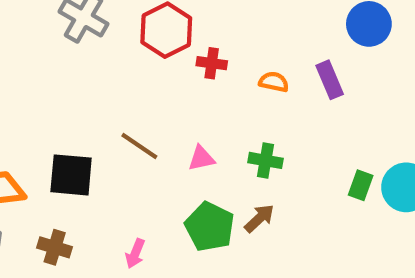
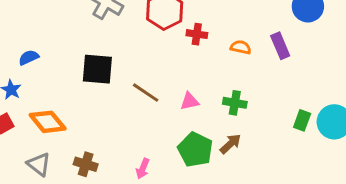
black square: (71, 175) -> (97, 69), moved

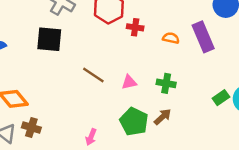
purple rectangle: (280, 46) -> (203, 37), size x1.4
black square: (97, 69) -> (49, 39), moved
green rectangle: (302, 120) -> (221, 98), turned 35
brown cross: (86, 164) -> (31, 127), moved

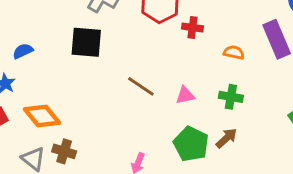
orange semicircle: (171, 38) -> (234, 53), moved

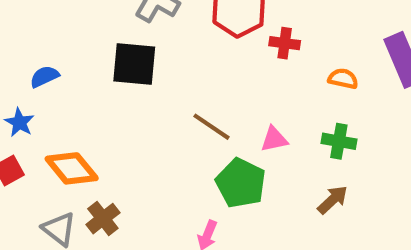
green pentagon: (191, 144) -> (241, 183), moved
brown cross: (64, 151) -> (103, 219), turned 35

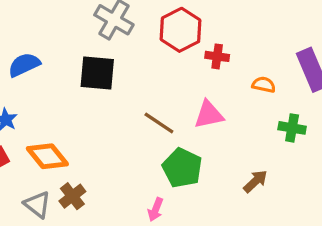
blue semicircle: (44, 77) -> (24, 65), moved, size x1.4
pink triangle: (274, 139) -> (209, 115), moved, size x1.4
green cross: (339, 141) -> (292, 128), moved

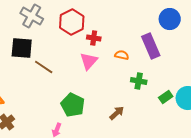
pink triangle: (209, 115) -> (89, 61), moved, turned -36
brown line: (159, 123) -> (44, 67), moved

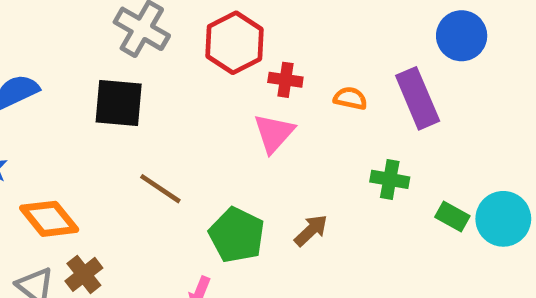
orange semicircle: (122, 55) -> (350, 98), moved
brown line: (44, 67) -> (160, 189), moved
green rectangle: (166, 97) -> (452, 217), turned 64
brown arrow: (117, 113) -> (311, 230), moved

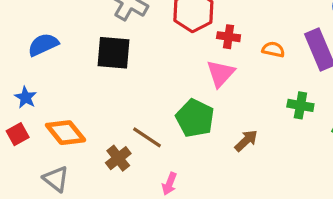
brown line: (160, 189) -> (147, 137), moved
green pentagon: (237, 235) -> (195, 118), moved
brown cross: (84, 274) -> (118, 158), moved

